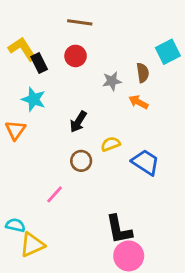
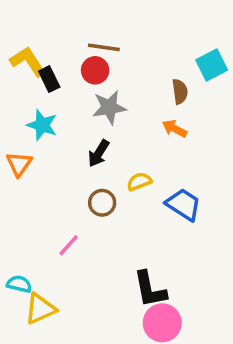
brown line: (80, 22) -> (104, 47), moved
gray star: (112, 81) -> (109, 107), moved, size x1.4

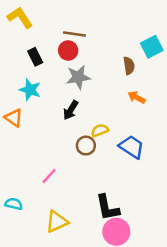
yellow L-shape: (28, 61) -> (20, 18), moved
orange arrow: (175, 129) -> (137, 97), moved
orange triangle: (19, 164) -> (14, 118), turned -30
brown circle: (102, 203) -> (86, 146), moved
yellow triangle: (40, 309) -> (57, 222), moved

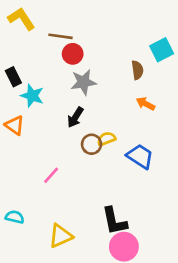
brown line: (74, 34) -> (61, 36), moved
black rectangle: (35, 57) -> (13, 77), moved
brown circle: (86, 146) -> (92, 144), moved
pink line: (49, 176) -> (51, 175), moved

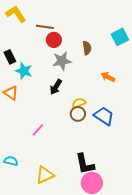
brown semicircle: (137, 70) -> (87, 48), moved
brown circle: (92, 144) -> (78, 114), moved

